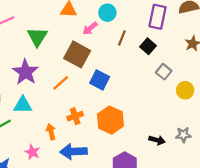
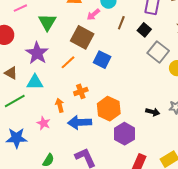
gray square: (164, 72) -> (158, 52), size x1.5
orange hexagon: (110, 120) -> (109, 109), moved

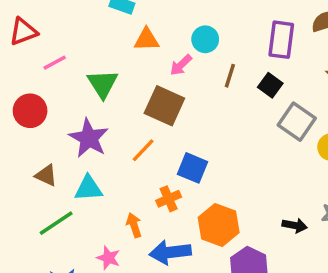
blue square: (102, 60) -> (193, 168), moved

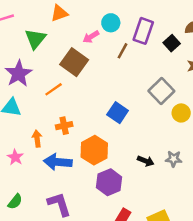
orange triangle: (146, 40) -> (59, 13), moved, turned -30
purple rectangle: (281, 40) -> (143, 31), moved
black square: (270, 85) -> (172, 43), moved
blue square: (193, 168) -> (118, 113), moved

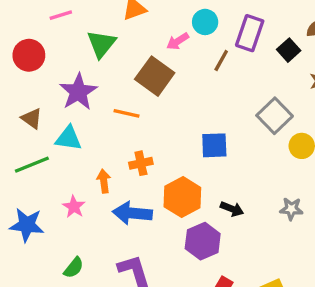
orange line: (54, 89) -> (126, 113), turned 48
blue square: (118, 113) -> (214, 145), turned -36
black arrow: (146, 161) -> (232, 209), moved

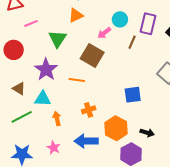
orange arrow: (104, 181) -> (57, 118), moved
pink star: (74, 207) -> (54, 148), moved

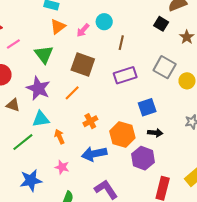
purple rectangle: (148, 24) -> (125, 75), moved, turned 70
pink arrow: (104, 33) -> (83, 30), moved
orange line: (77, 80) -> (72, 93), turned -42
brown triangle: (19, 89) -> (13, 105), moved
blue square: (133, 95) -> (147, 107), moved

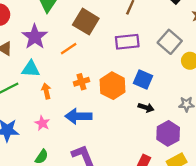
blue square: (147, 107) -> (143, 79), turned 30
orange hexagon: (122, 135) -> (113, 86), moved
purple hexagon: (143, 158) -> (168, 133), moved

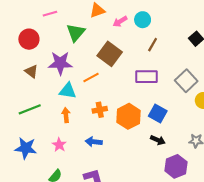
purple star: (35, 37) -> (60, 63), turned 30
cyan triangle: (31, 69) -> (68, 91), moved
blue arrow: (78, 116) -> (94, 142), size x0.7

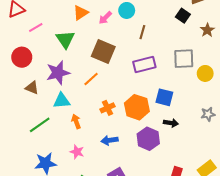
gray square: (186, 81) -> (184, 59), turned -35
cyan triangle: (68, 91) -> (62, 101), moved
purple hexagon: (176, 166) -> (148, 139), moved

